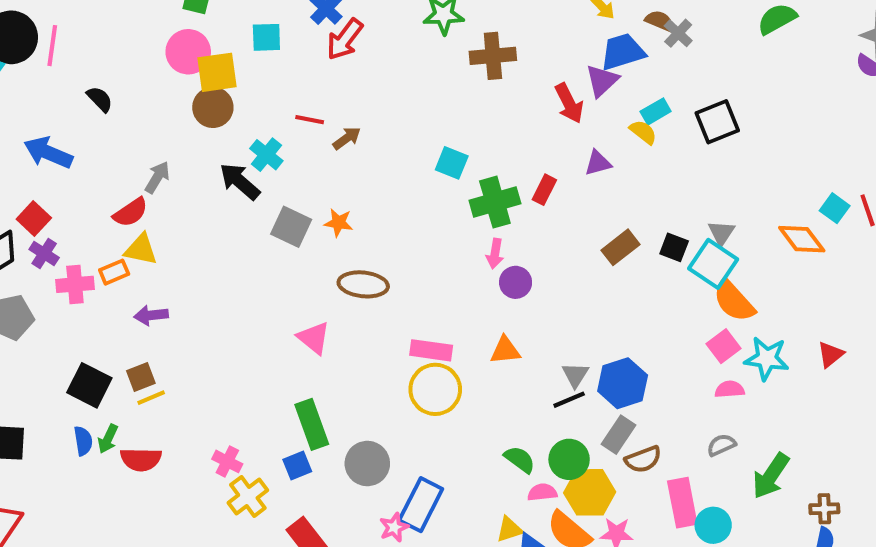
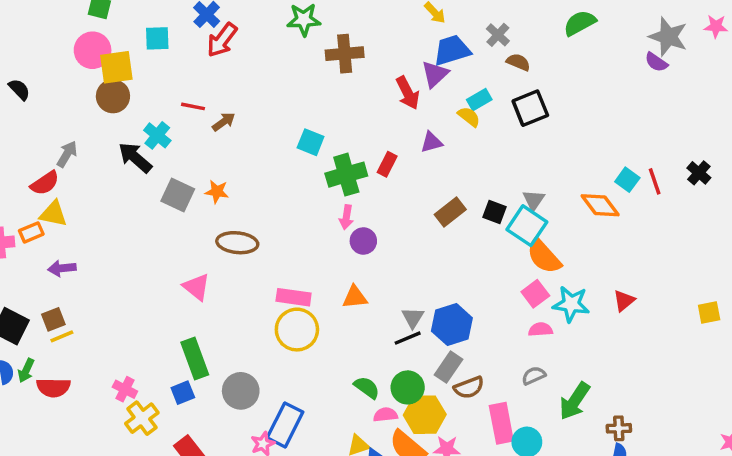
brown semicircle: (660, 21) -> (518, 62), moved

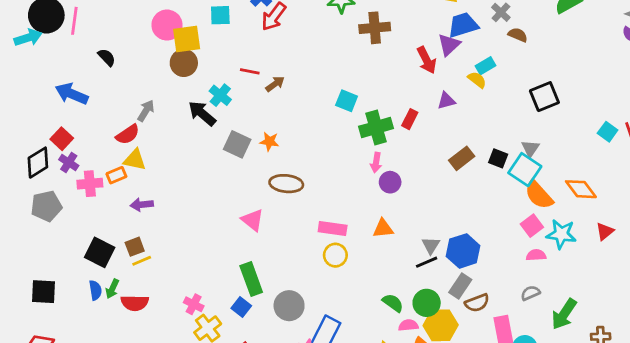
black square: (530, 108) -> (544, 97), moved
orange diamond: (600, 205) -> (581, 189), moved
yellow circle: (297, 330) -> (335, 255), size x0.7
blue square: (183, 393) -> (241, 307), turned -30

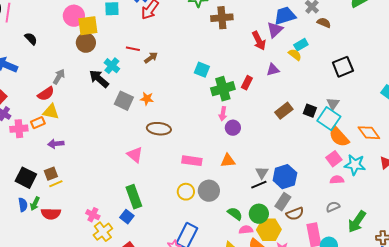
yellow circle: (335, 255) -> (186, 192), moved
gray circle: (289, 306) -> (209, 191), moved

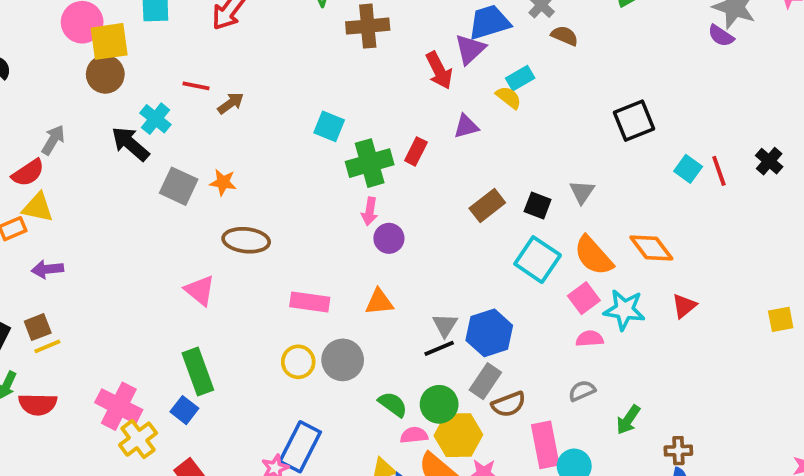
black square: (343, 67) -> (634, 121), moved
cyan square: (329, 119) -> (538, 260), moved
pink cross: (93, 215) -> (119, 406), size x1.6
green arrow: (357, 222) -> (628, 420), size x0.7

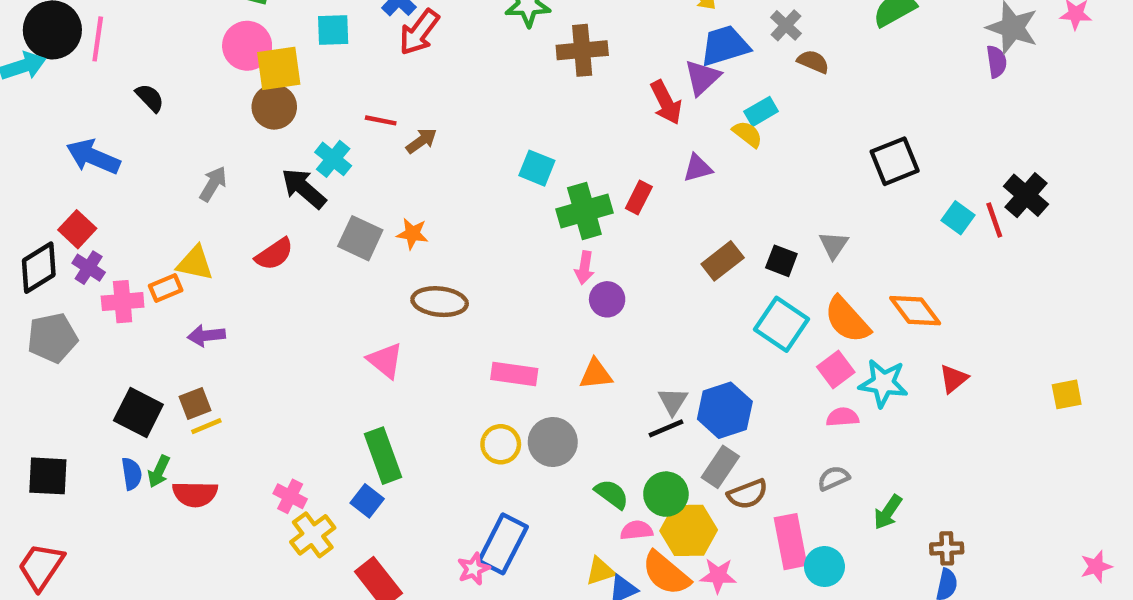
purple semicircle: (721, 36) -> (997, 62), turned -132
black cross: (769, 161) -> (1026, 195), moved, size x1.4
red semicircle: (28, 173) -> (274, 254), moved
pink cross: (119, 406) -> (290, 496), size x0.6

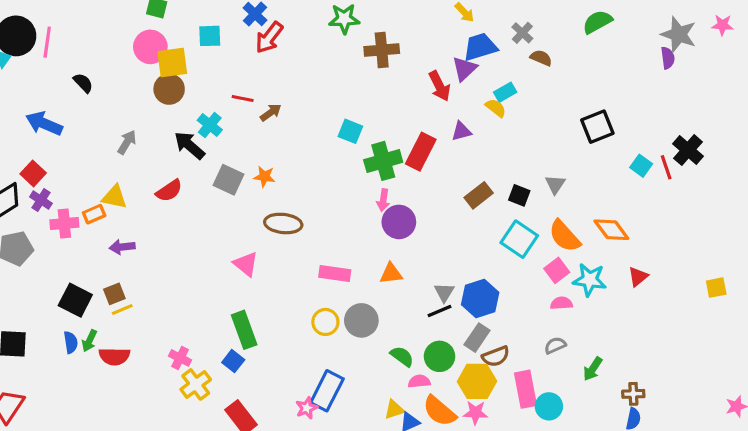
red rectangle: (639, 197) -> (421, 152), size x1.6
purple circle: (607, 299) -> (399, 222), size x1.4
yellow hexagon: (689, 530) -> (477, 381), moved

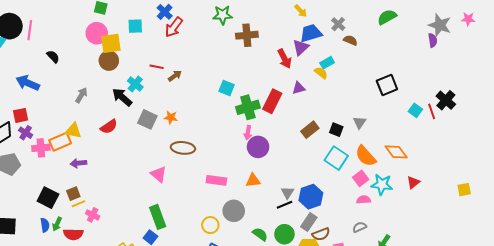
red square: (33, 173) -> (21, 115), turned 35
orange rectangle: (94, 214) -> (60, 142), size x1.5
yellow circle: (325, 322) -> (210, 225), moved
pink cross: (180, 358) -> (93, 215), moved

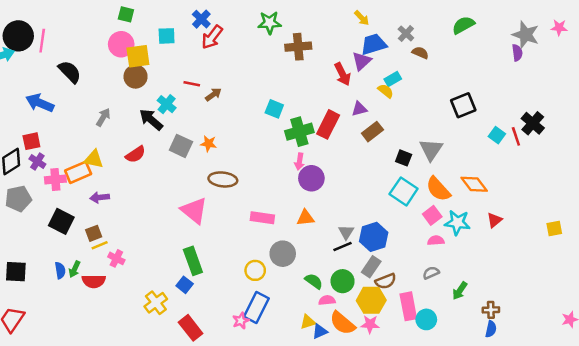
black semicircle: (53, 57) -> (70, 72), size x1.5
gray triangle: (360, 123) -> (431, 150), size x1.5
brown rectangle: (310, 130) -> (372, 132), moved
pink triangle: (159, 174) -> (194, 211), size x1.4
black square: (48, 198) -> (61, 221), moved

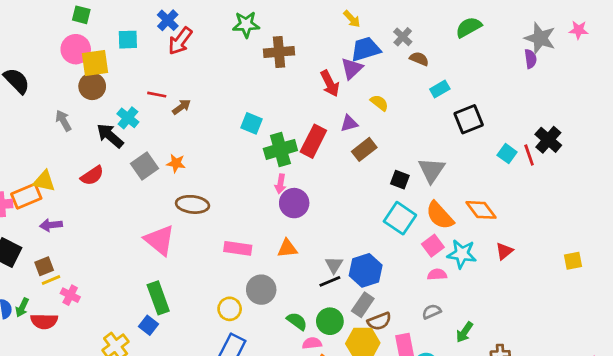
cyan rectangle: (393, 79) -> (440, 89), moved
gray arrow: (103, 117) -> (63, 121), moved, turned -60
gray square: (181, 146) -> (144, 166), turned 30

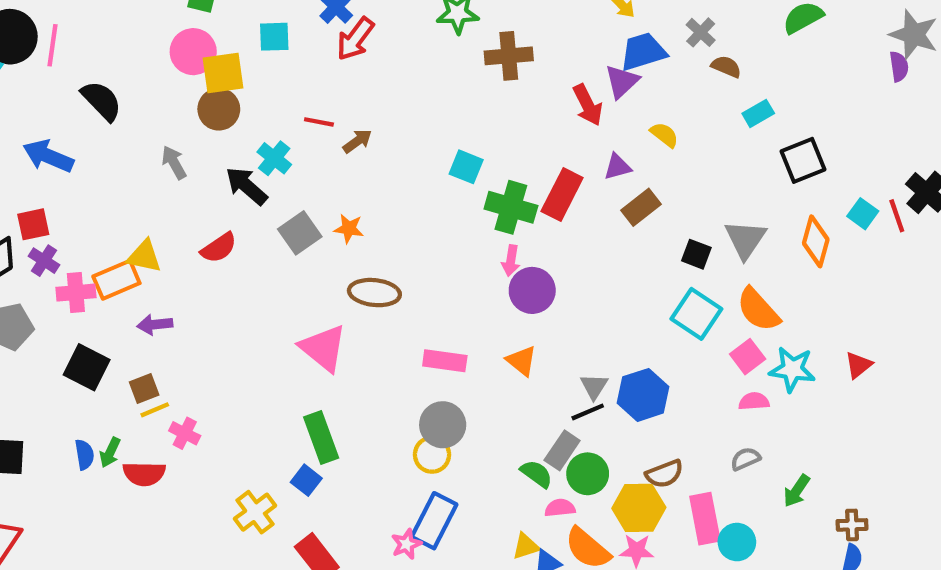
green cross: (280, 149) -> (511, 207), turned 32
orange diamond: (481, 210) -> (816, 241), moved, turned 52
orange triangle: (287, 248) -> (522, 361), turned 45
gray circle: (261, 290) -> (443, 425), moved
gray rectangle: (363, 305) -> (562, 450), moved

